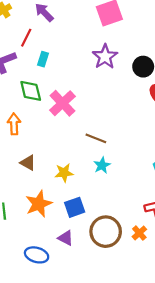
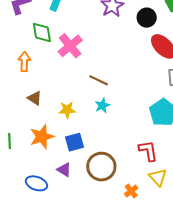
orange cross: (139, 233) -> (131, 191), moved

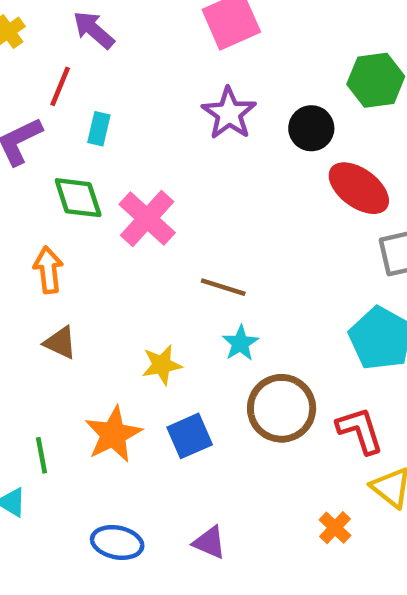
brown triangle: (35, 98) -> (60, 343), moved
brown circle: (101, 167) -> (282, 408), moved
purple triangle: (64, 170) -> (209, 542), moved

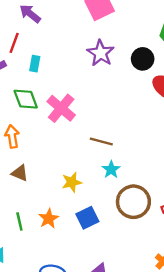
orange star: (113, 434) -> (49, 219), size x0.7
green line: (41, 455) -> (19, 221), moved

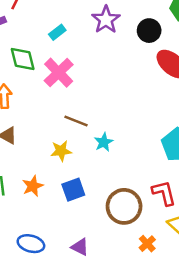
cyan rectangle: (35, 64) -> (57, 32), moved, turned 35
brown line: (101, 141) -> (76, 121), moved
brown circle: (133, 202) -> (124, 206), moved

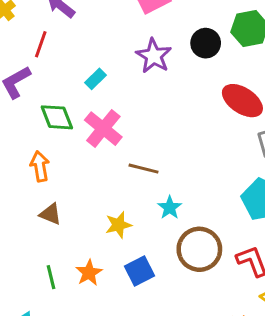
black circle: (149, 31) -> (206, 43), moved
brown line: (76, 121) -> (144, 169), moved
brown circle: (124, 206) -> (199, 249), moved

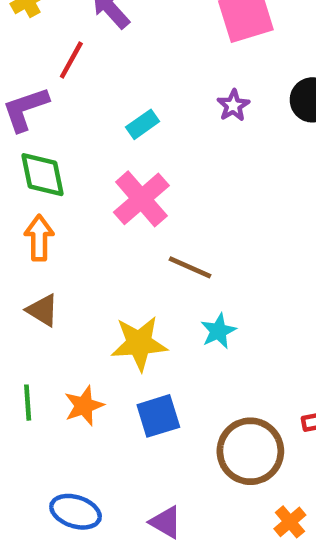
purple star: (154, 56) -> (233, 105), size x0.6
green diamond: (57, 117) -> (42, 175), moved
yellow star: (118, 225) -> (139, 343), size x1.4
brown circle: (199, 249) -> (250, 451), moved

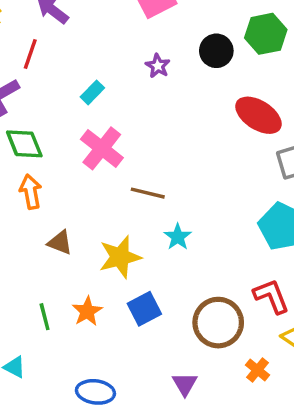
brown triangle: (43, 310) -> (60, 243), moved
purple triangle: (166, 522) -> (185, 384), moved, turned 40

